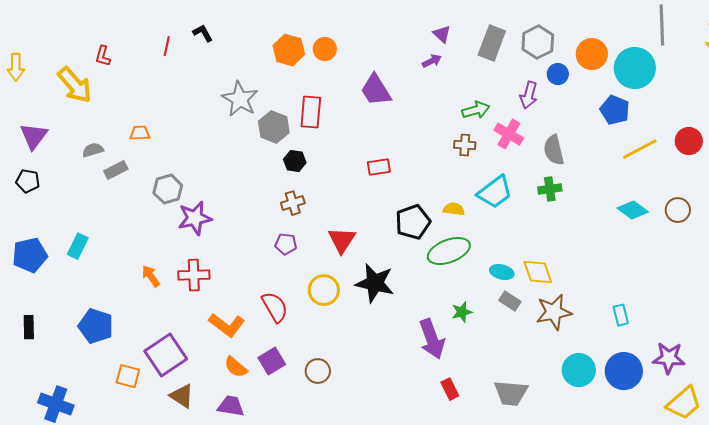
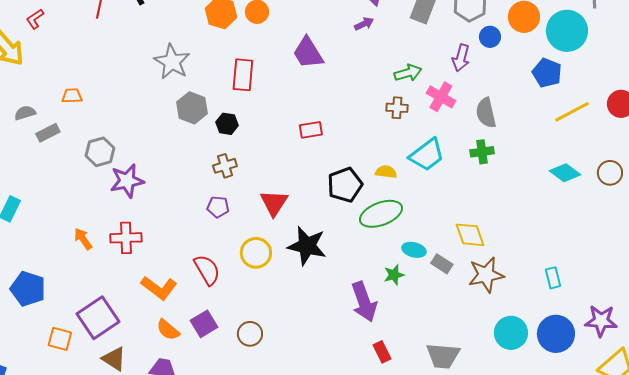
red L-shape: (103, 56) -> (35, 19), turned 40
gray hexagon: (274, 127) -> (192, 108), moved
cyan ellipse: (502, 272) -> (414, 250), moved

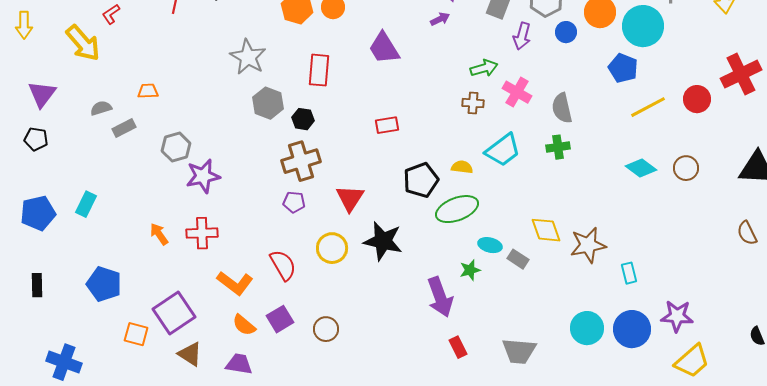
purple arrow: (461, 58) -> (522, 36), moved
brown cross: (225, 166) -> (301, 161), size x1.6
brown star: (486, 275) -> (588, 245), moved

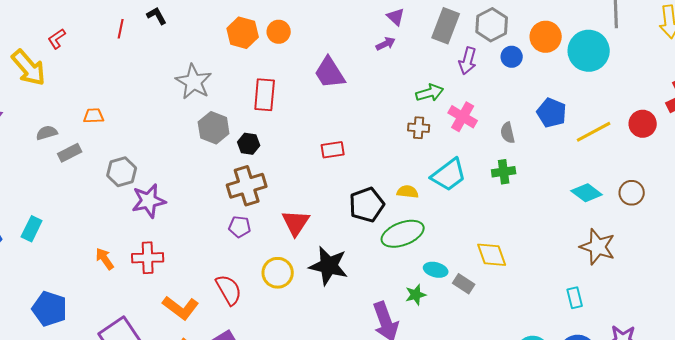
blue pentagon: (623, 68) -> (552, 113), moved
gray semicircle: (562, 108) -> (508, 133), size x0.7
brown star: (588, 245) -> (598, 247), moved, turned 30

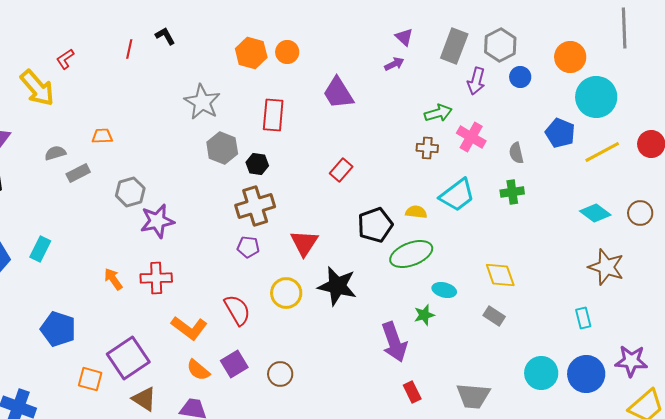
orange circle: (546, 37) -> (570, 57), moved
cyan circle: (589, 51) -> (596, 97), moved
red rectangle: (333, 150) -> (341, 170), turned -40
gray rectangle: (464, 284) -> (494, 316), moved

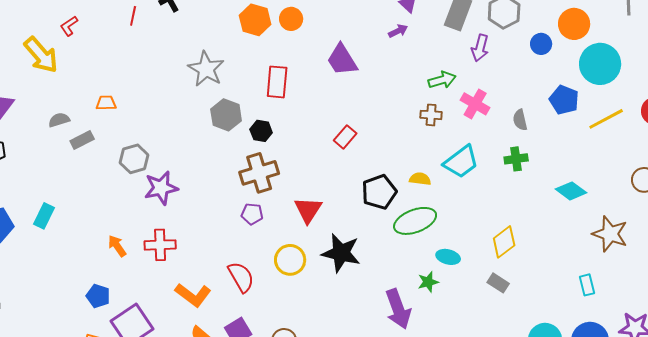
blue circle: (520, 77) -> (541, 44), moved
cyan diamond: (595, 213) -> (571, 191), moved
yellow diamond: (500, 275) -> (504, 242), turned 72
blue pentagon: (58, 329) -> (98, 296), moved, size x0.7

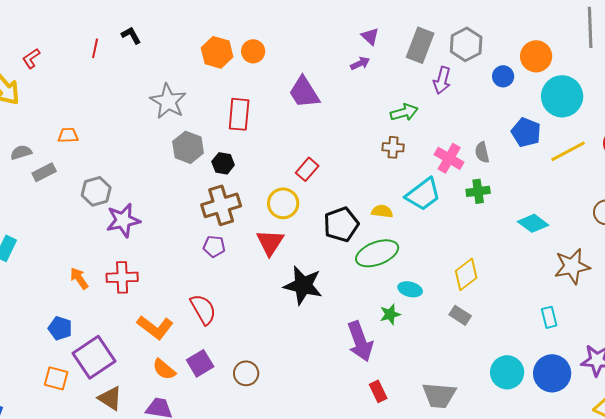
pink cross: (475, 104) -> (449, 158), moved
brown star: (610, 234) -> (572, 266), turned -30
yellow circle: (290, 260) -> (283, 203), moved

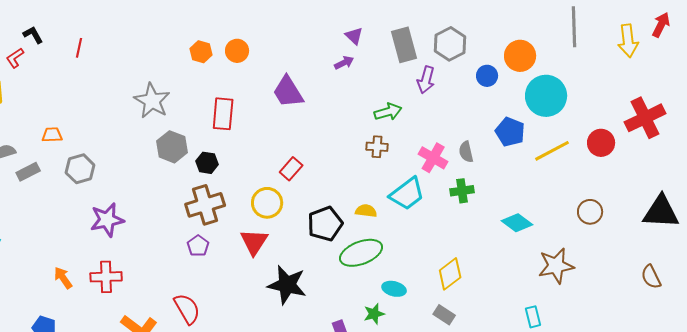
black L-shape: (131, 35) -> (33, 35), moved
gray rectangle: (420, 45) -> (404, 45), turned -36
orange hexagon: (217, 52) -> (201, 52), size x0.7
gray hexagon: (96, 191) -> (80, 169), moved
purple pentagon: (214, 246) -> (198, 246), turned 30

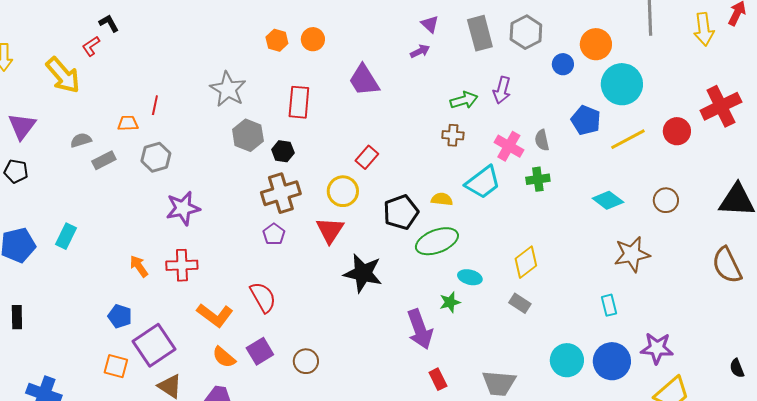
red line: (79, 48) -> (155, 105), moved
purple arrow: (426, 80) -> (502, 90), moved
cyan diamond: (517, 223) -> (608, 200), moved
brown semicircle: (651, 277) -> (727, 265), size x1.5

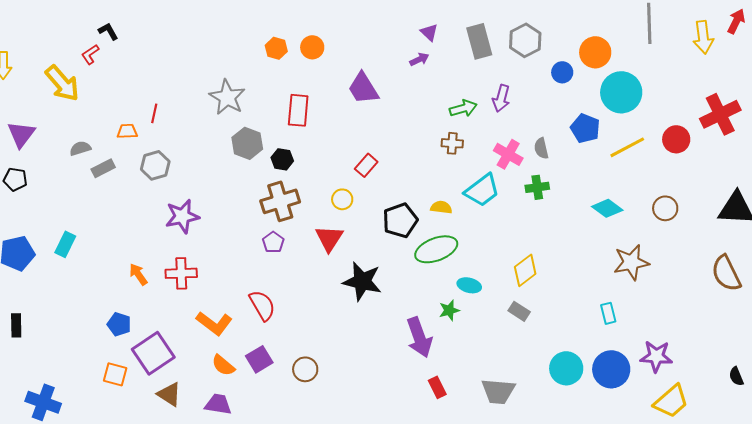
yellow circle: (343, 191) -> (342, 199), size x0.7

